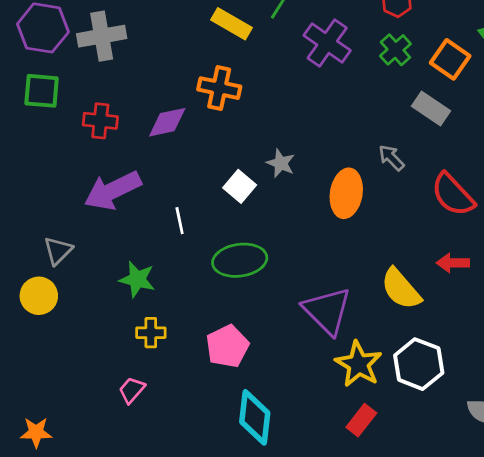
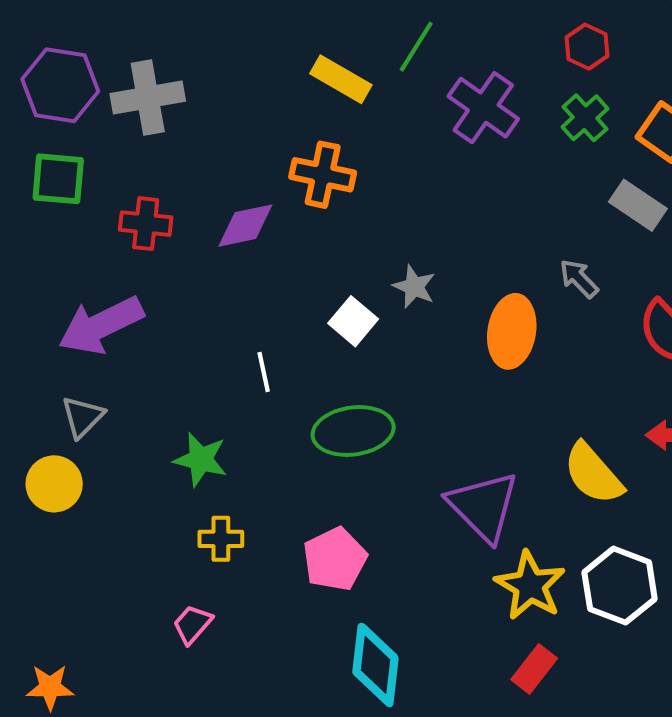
purple arrow: (113, 191) -> (101, 325), moved

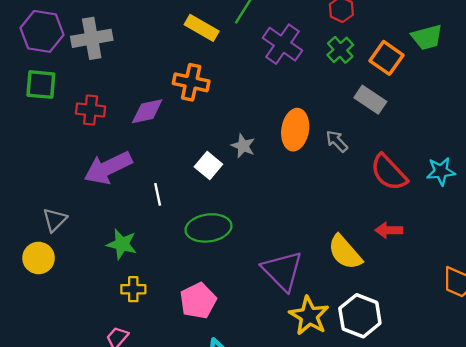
purple arrow: (101, 325) -> (108, 168), moved
orange ellipse: (512, 331) -> (295, 130), moved

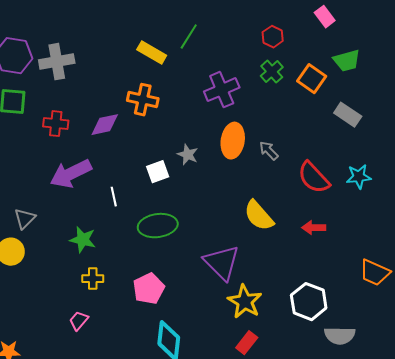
purple cross: (282, 44) -> (222, 90), moved, turned 32
gray rectangle: (370, 100) -> (348, 115), moved
white square: (208, 166) -> (158, 172), turned 30
yellow semicircle: (345, 252) -> (259, 216), moved
white hexagon: (360, 316) -> (309, 302), moved

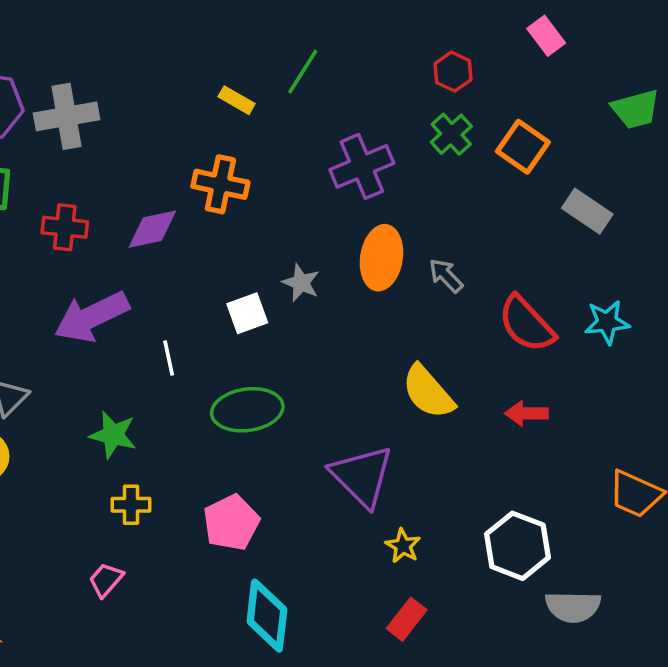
yellow rectangle: (152, 53) -> (237, 100), size x0.7
green trapezoid: (347, 61) -> (636, 109), moved
yellow star: (245, 302) -> (403, 546), size x0.6

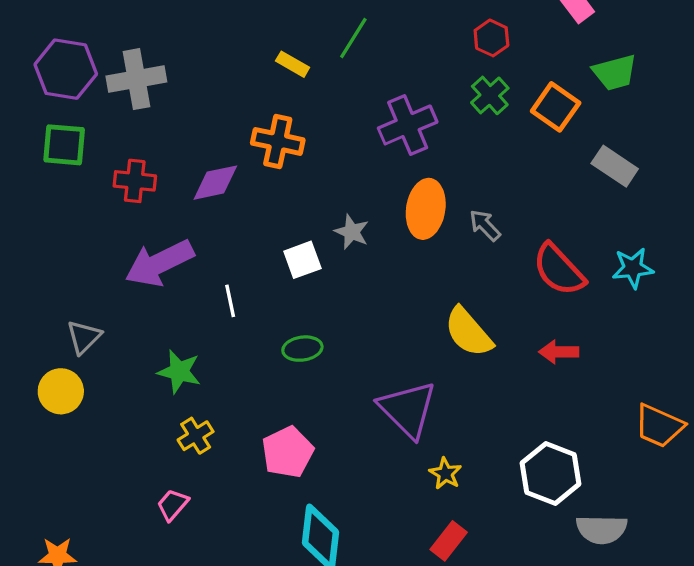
green trapezoid: (636, 109) -> (615, 72), moved
green ellipse: (247, 410) -> (302, 349), size x0.6
yellow cross: (131, 505) -> (196, 436), turned -32

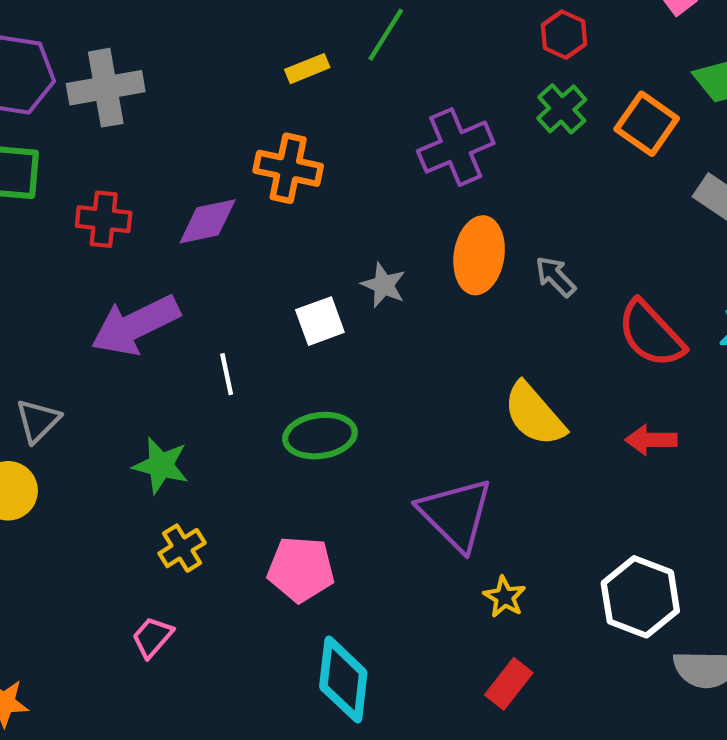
yellow rectangle: (293, 64) -> (307, 69), turned -52
green ellipse: (302, 349) -> (320, 436), size x1.4
pink pentagon: (288, 452) -> (301, 569), turned 30

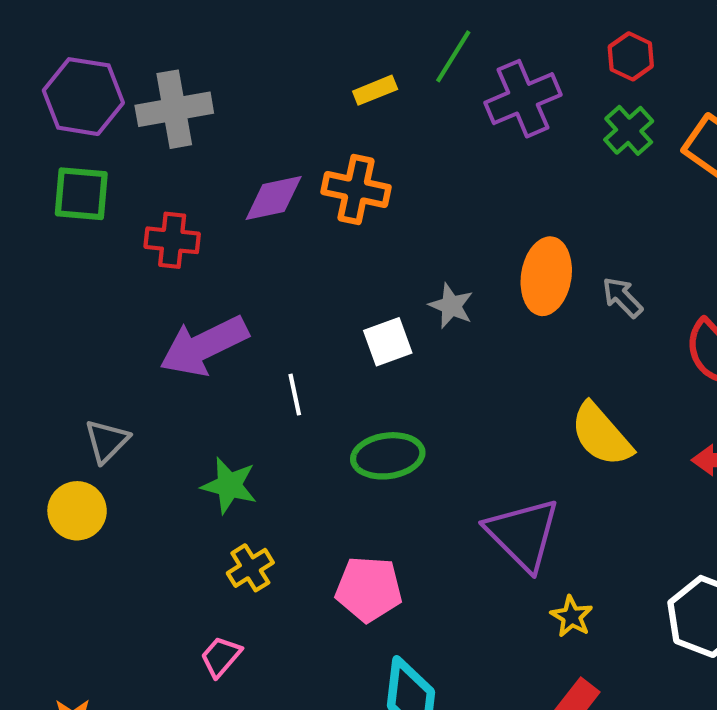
purple cross: (456, 147) -> (523, 99), moved
purple diamond: (207, 221) -> (274, 198), moved

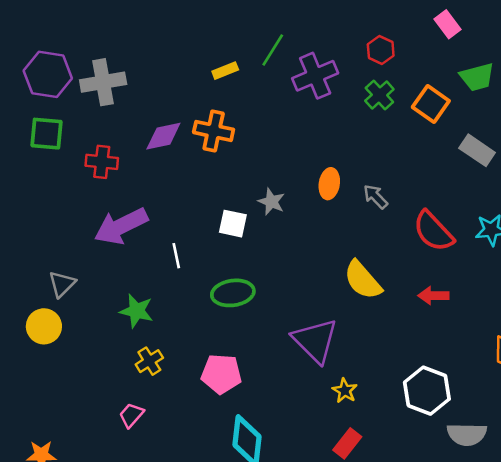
orange ellipse: (546, 276) -> (329, 184), size x0.7
white square: (388, 342) -> (233, 224), turned 32

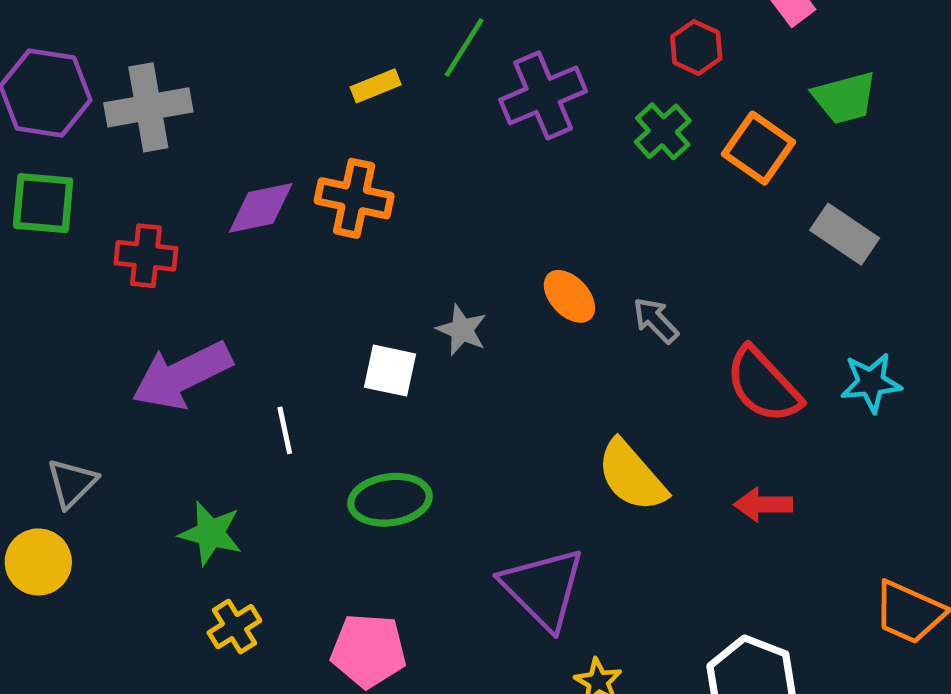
red hexagon: (381, 50) -> (696, 48), moved
orange ellipse: (329, 184) -> (569, 296), turned -52

